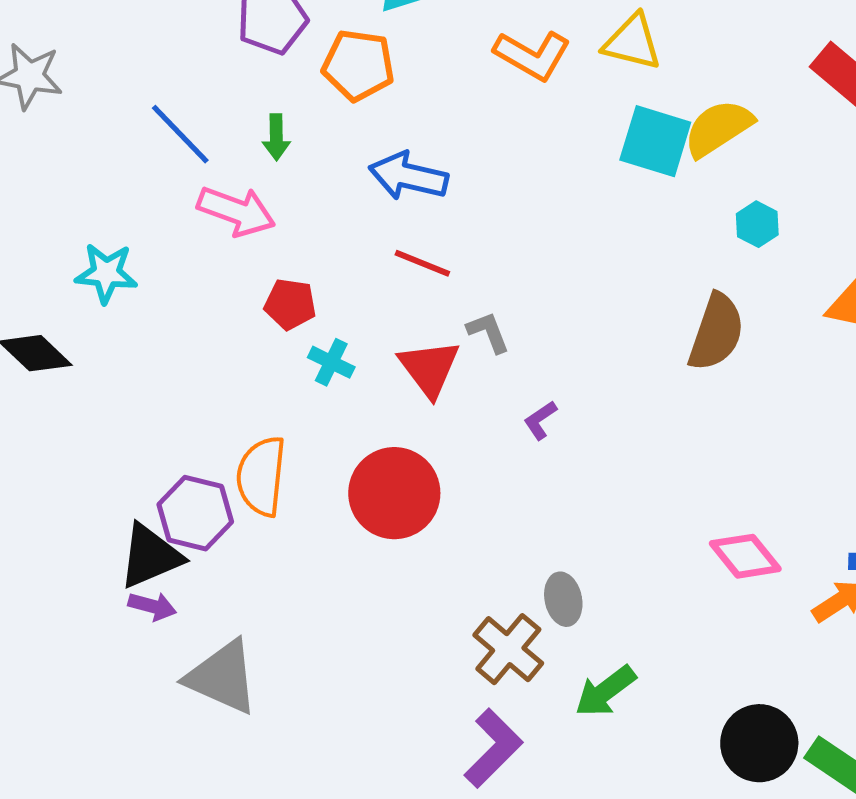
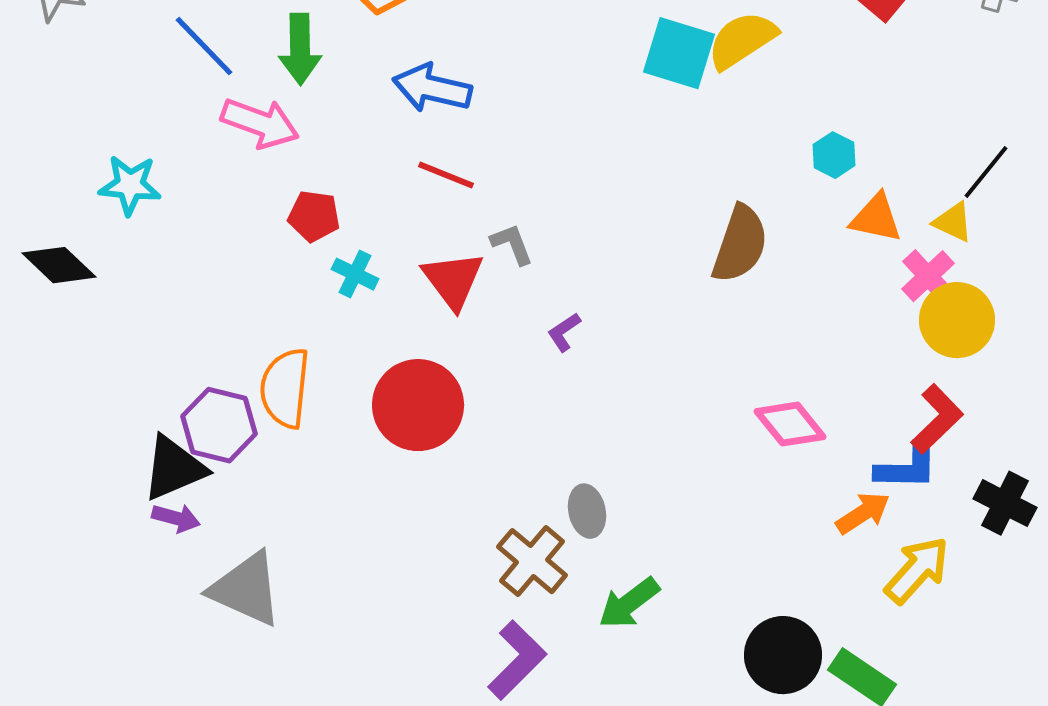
green arrow: (276, 137) -> (300, 49), size x1.5
cyan hexagon: (757, 224) -> (834, 155), moved
pink diamond: (745, 556) -> (790, 424), moved

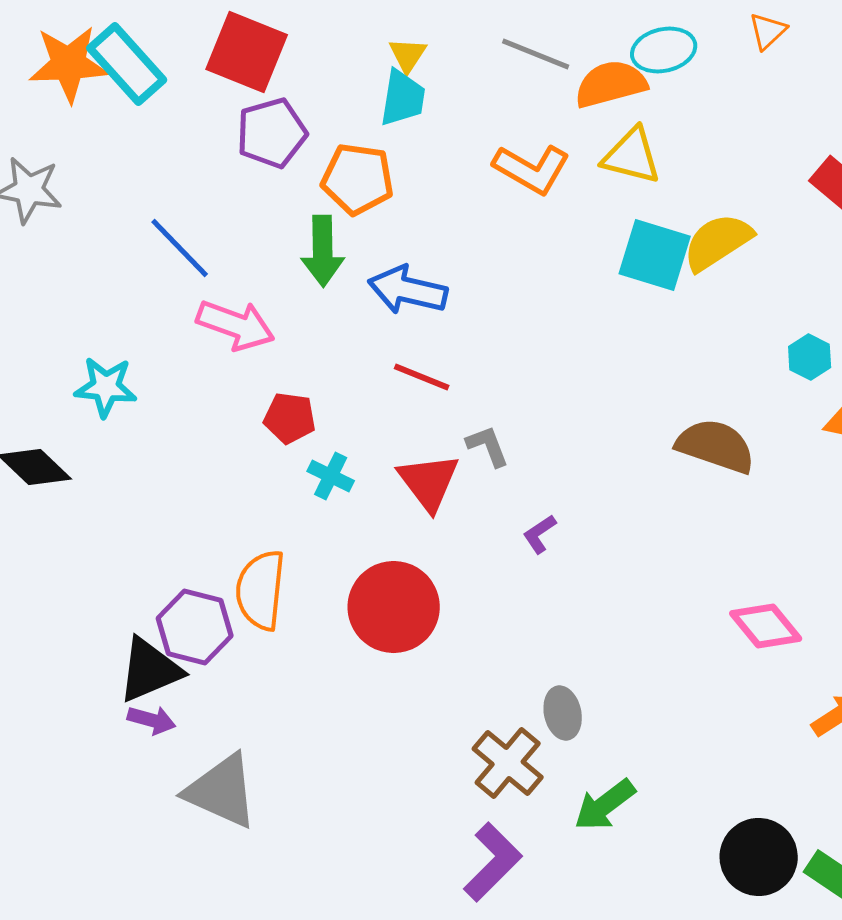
green arrow: (300, 49) -> (323, 251), moved
brown semicircle: (740, 244) -> (716, 446), turned -90

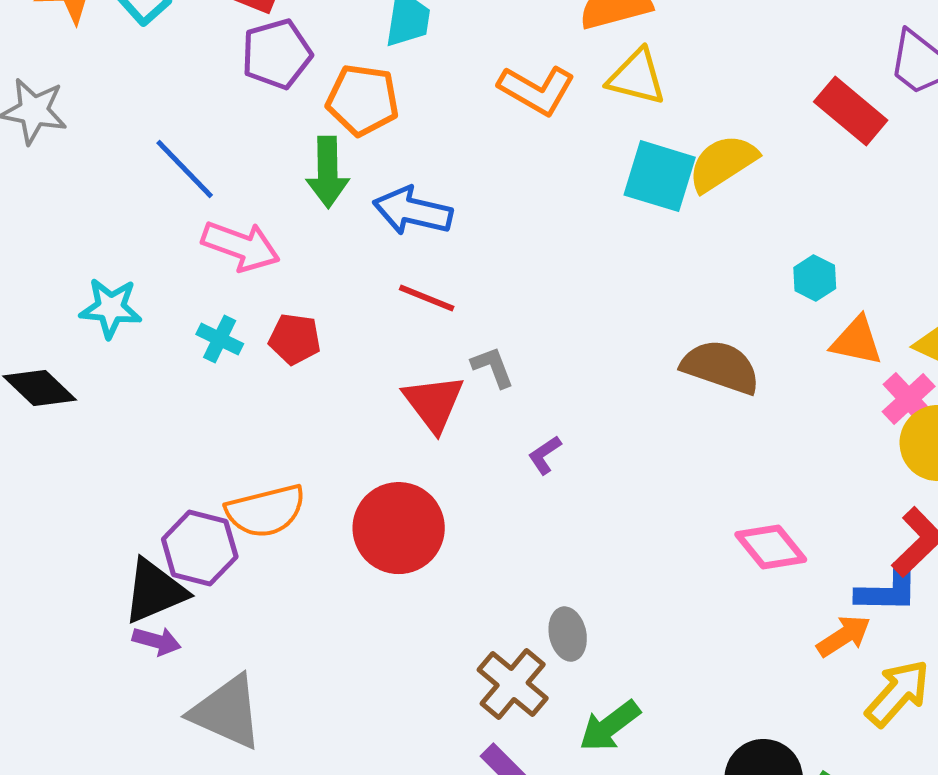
cyan cross: (331, 476) -> (220, 339), moved
orange semicircle: (261, 590) -> (266, 511), turned -110

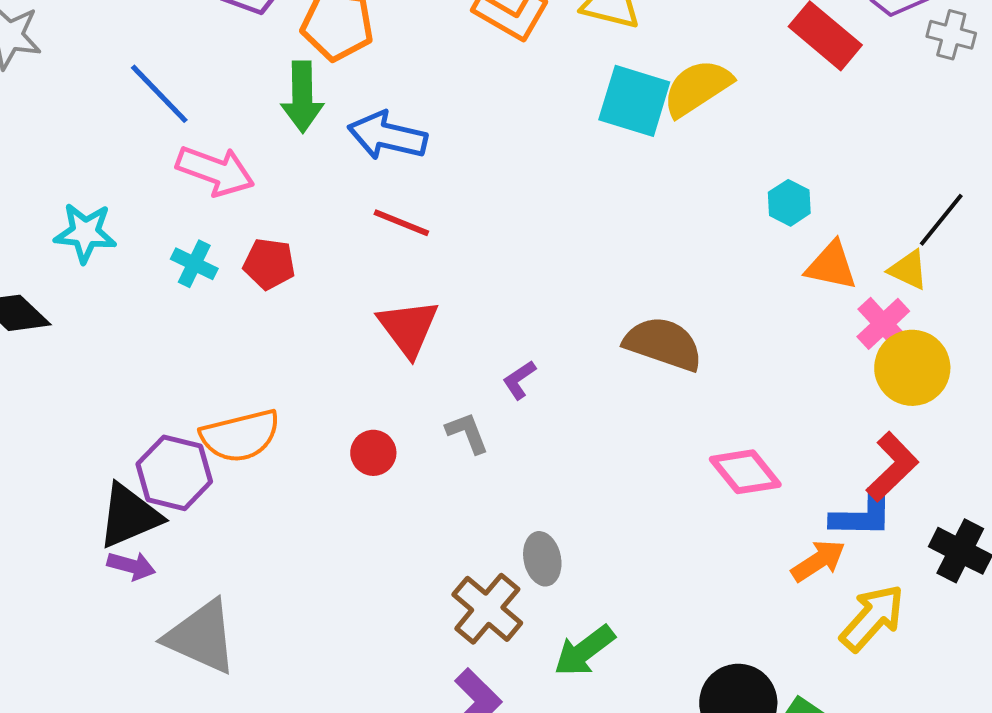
gray L-shape: (493, 367) -> (467, 433), moved
brown semicircle: (721, 367) -> (663, 344), moved
red circle: (399, 528) -> (373, 453), size x0.5

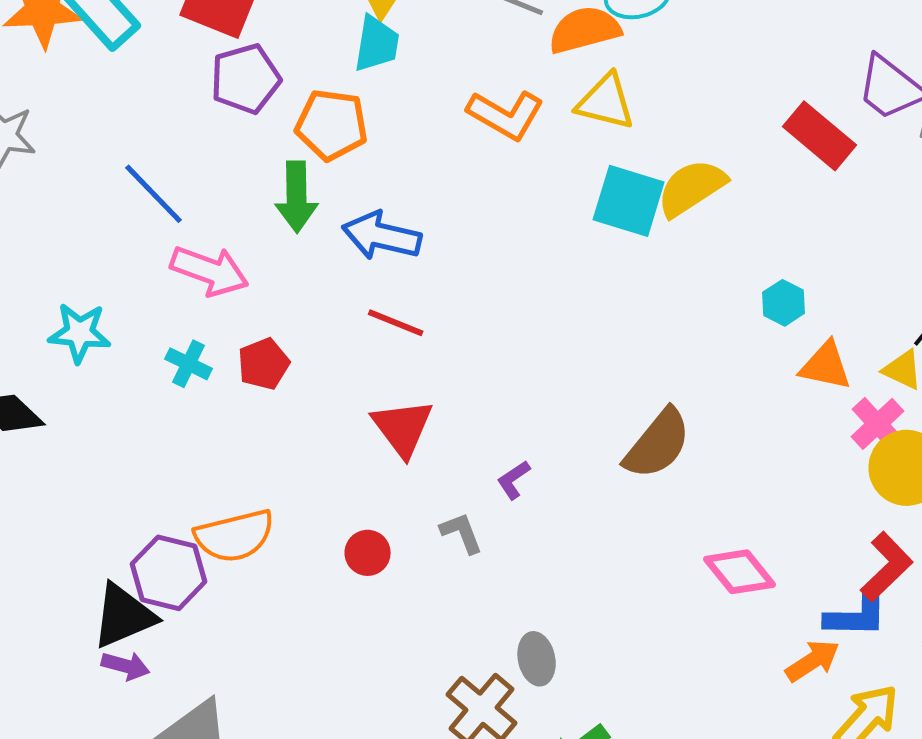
red pentagon: (269, 264) -> (264, 364), turned -30
brown semicircle: (663, 344) -> (658, 444), turned 110

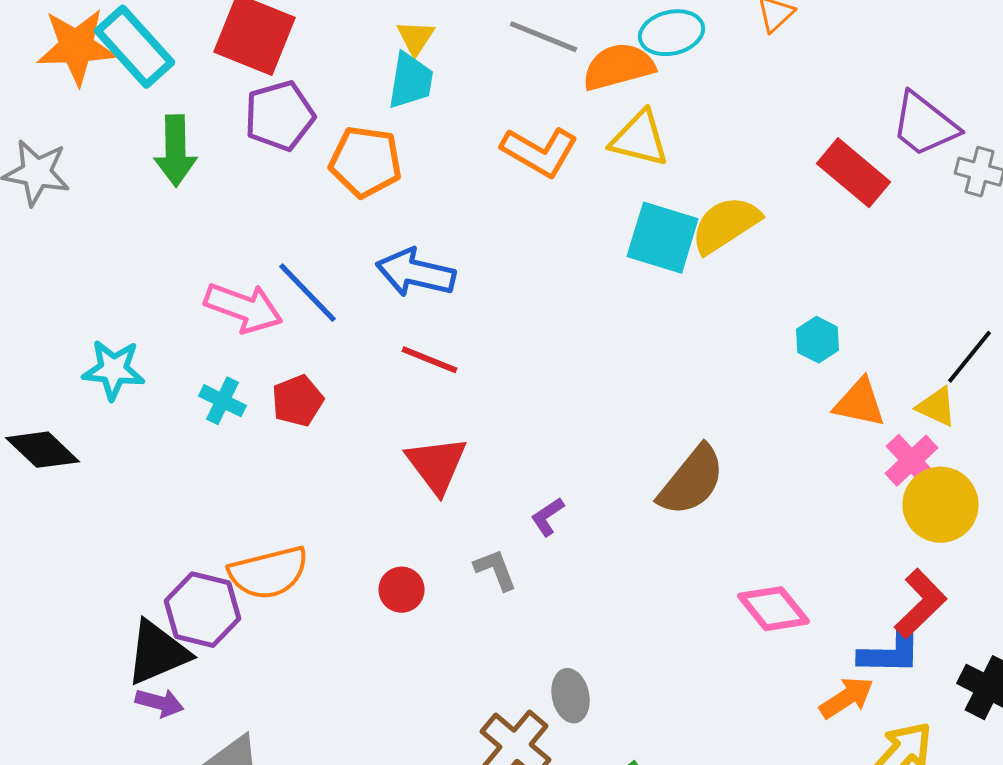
blue line: (154, 194) -> (308, 293), moved
green arrow: (297, 197) -> (176, 151), moved

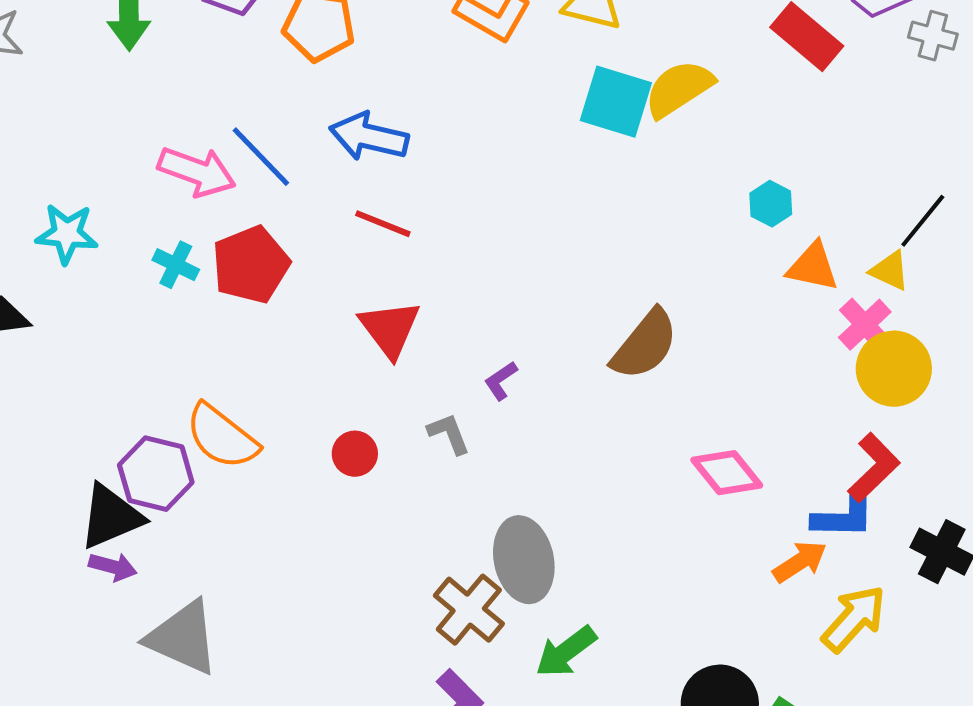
red pentagon: (298, 401) -> (251, 265), size x1.5
orange semicircle: (269, 573) -> (222, 437), turned 52
gray ellipse: (571, 696) -> (524, 560), size x1.6

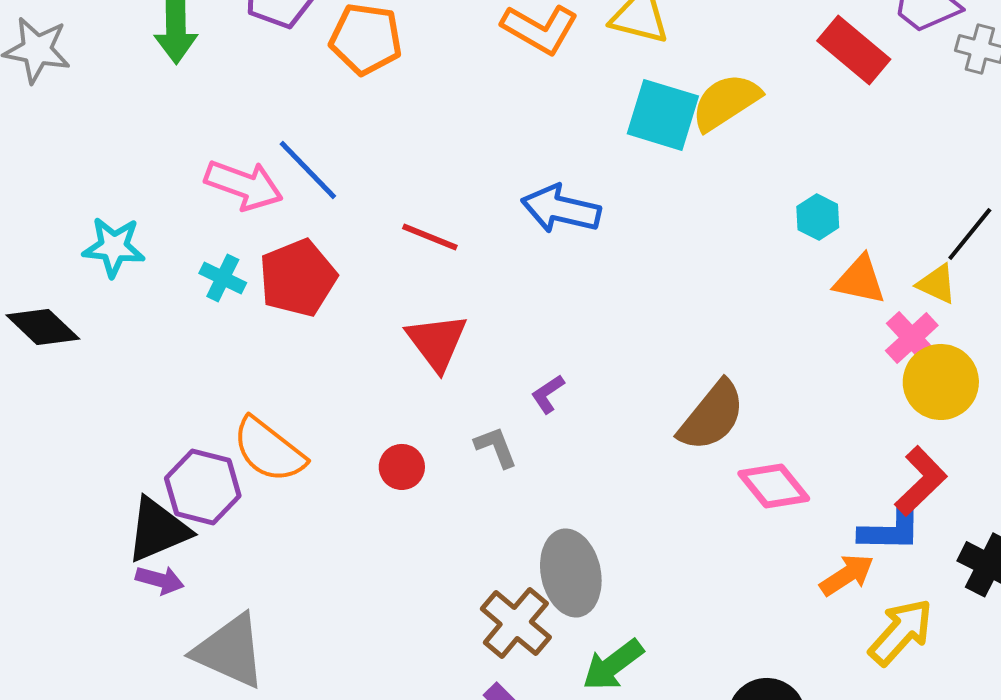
blue arrow: (369, 137) -> (561, 209), moved
brown semicircle: (645, 345) -> (712, 416), moved

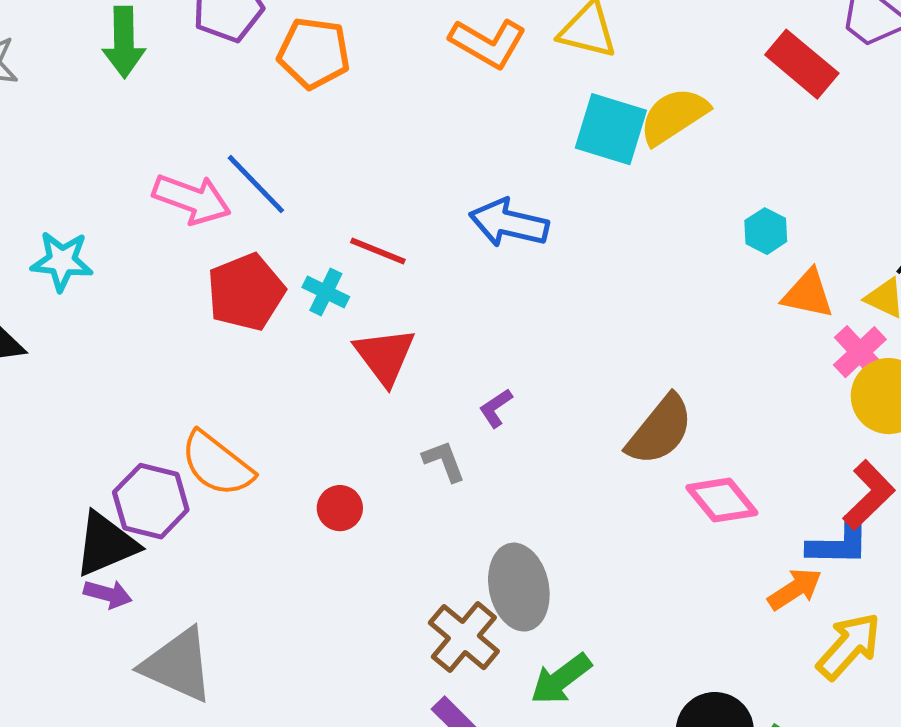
cyan cross: (223, 278) -> (326, 292), moved
red circle: (402, 467) -> (340, 508), moved

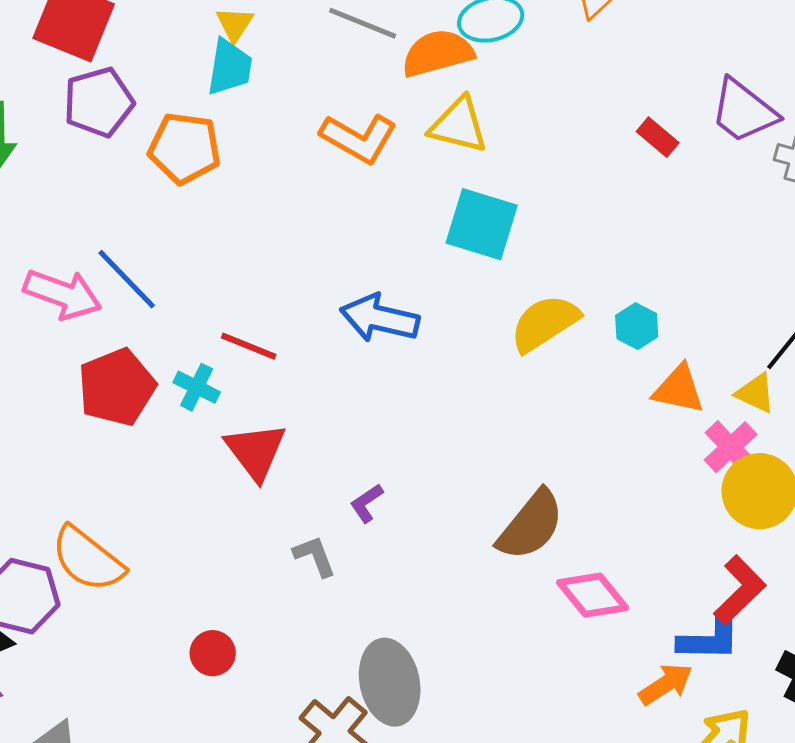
red rectangle: (802, 64) -> (658, 137), moved, size x0.6
yellow semicircle: (674, 116) -> (545, 323), moved
red circle: (340, 508) -> (213, 653), moved

